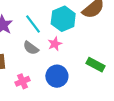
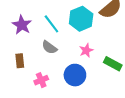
pink star: (55, 44) -> (86, 50), moved

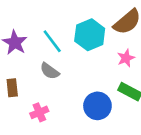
pink star: (86, 50) -> (126, 58), moved
blue circle: (75, 75) -> (97, 106), moved

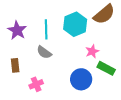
cyan line: (52, 41) -> (46, 29), turned 36
pink star: (126, 58) -> (92, 51), moved

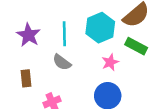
pink star: (92, 51) -> (110, 62), moved
green rectangle: (106, 68) -> (136, 46), moved

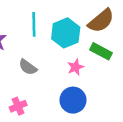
cyan line: (64, 34) -> (34, 24), moved

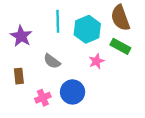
brown semicircle: (101, 21) -> (120, 18), turned 110
blue circle: (73, 100) -> (73, 92), moved

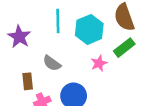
green rectangle: (120, 46) -> (124, 48), turned -66
brown rectangle: (19, 76) -> (28, 81), moved

